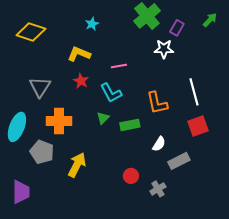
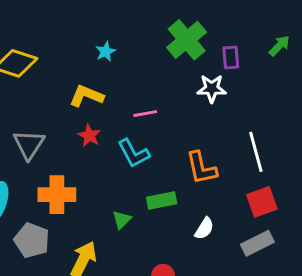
purple rectangle: (177, 28) -> (231, 57), turned -35
green triangle: (103, 118) -> (122, 220), moved
gray rectangle: (179, 161) -> (257, 243), moved

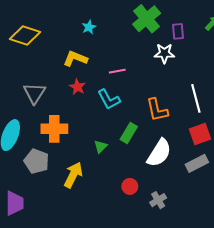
green rectangle: (162, 200) -> (129, 133), turned -48
white semicircle: (204, 229) -> (159, 153), size x1.8

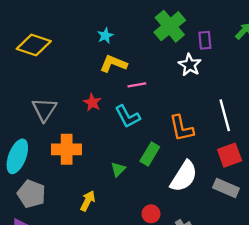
white star: (164, 53) -> (190, 65), turned 30
yellow L-shape: (75, 59) -> (113, 64), moved
gray pentagon: (37, 161) -> (31, 194), moved
gray rectangle: (197, 163) -> (226, 188), turned 50
yellow arrow: (73, 175) -> (88, 201), size x0.7

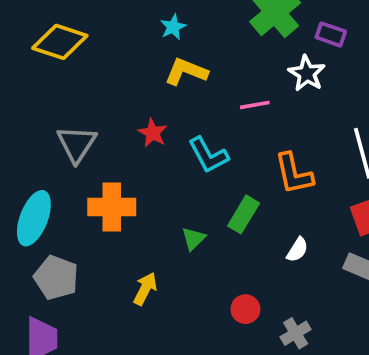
purple rectangle: (205, 40) -> (331, 34), turned -66
pink line: (137, 85) -> (255, 105), moved
white semicircle: (184, 176) -> (297, 250), size x0.5

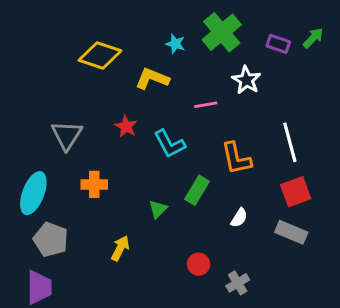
cyan star: (173, 27) -> (175, 44), moved, turned -30
purple rectangle: (331, 34) -> (278, 44), moved
yellow diamond: (60, 42) -> (100, 55), moved
orange cross: (112, 207) -> (94, 184), size x0.7

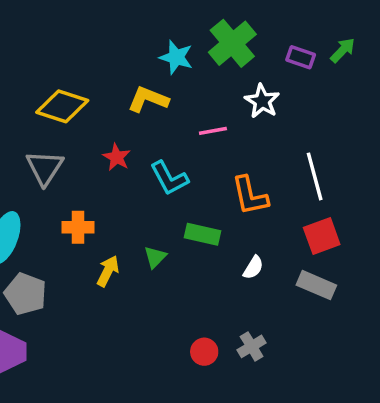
cyan star: (175, 44) -> (176, 57), size x1.4
yellow diamond: (100, 55) -> (62, 106), moved
green rectangle: (197, 190) -> (202, 234), turned 72
yellow arrow: (120, 248) -> (108, 271), moved
red circle: (199, 264) -> (204, 352), moved

